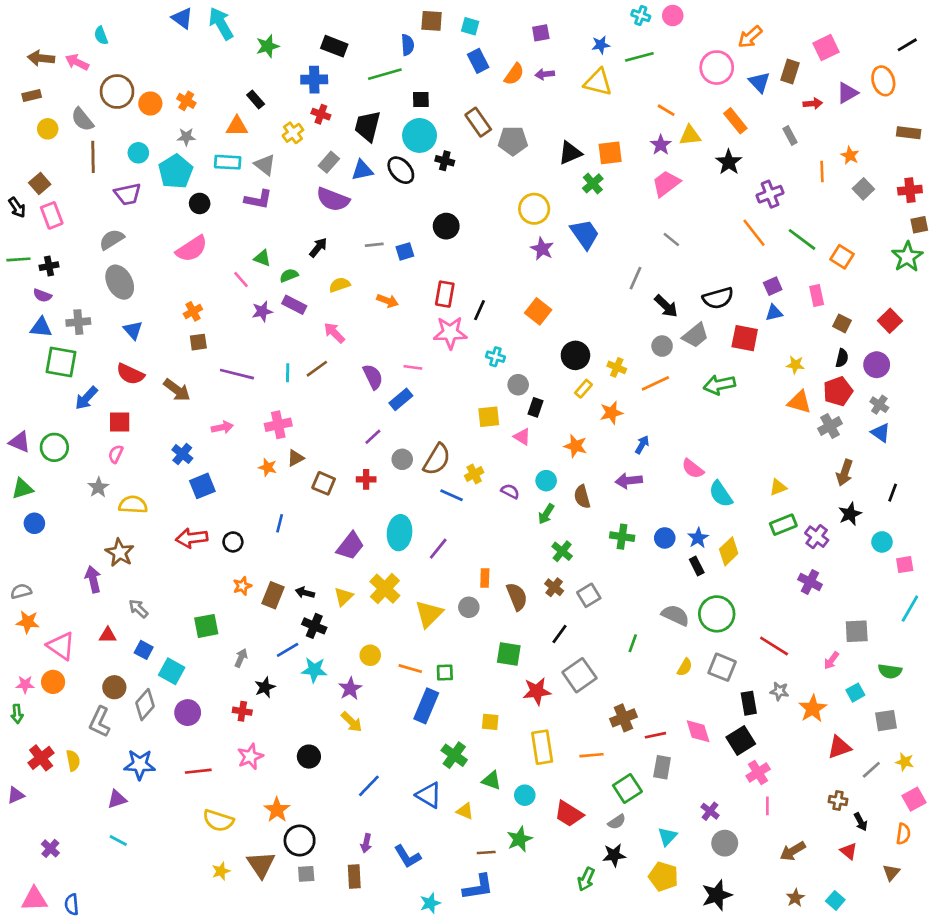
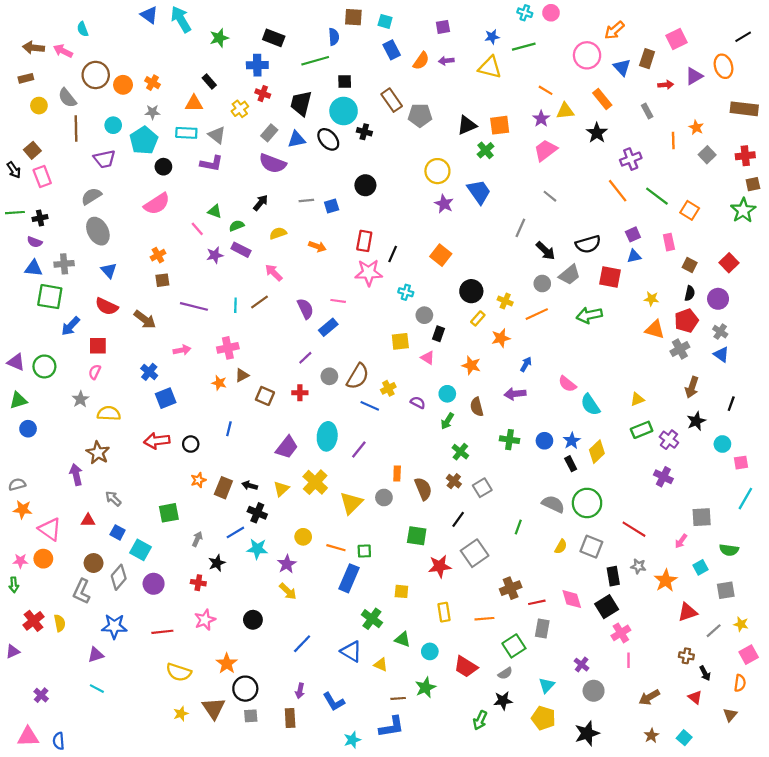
brown rectangle: (909, 133) -> (744, 109), size x1.4
yellow rectangle: (542, 747) -> (444, 612), size x0.7

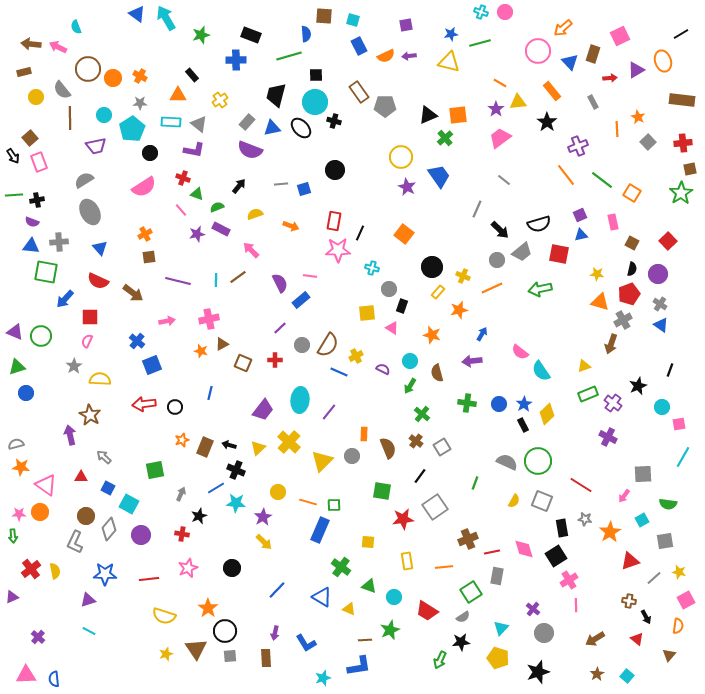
orange semicircle: (421, 61) -> (386, 56), turned 30
red cross: (263, 94) -> (183, 178), moved
brown arrow: (692, 387) -> (611, 344), moved

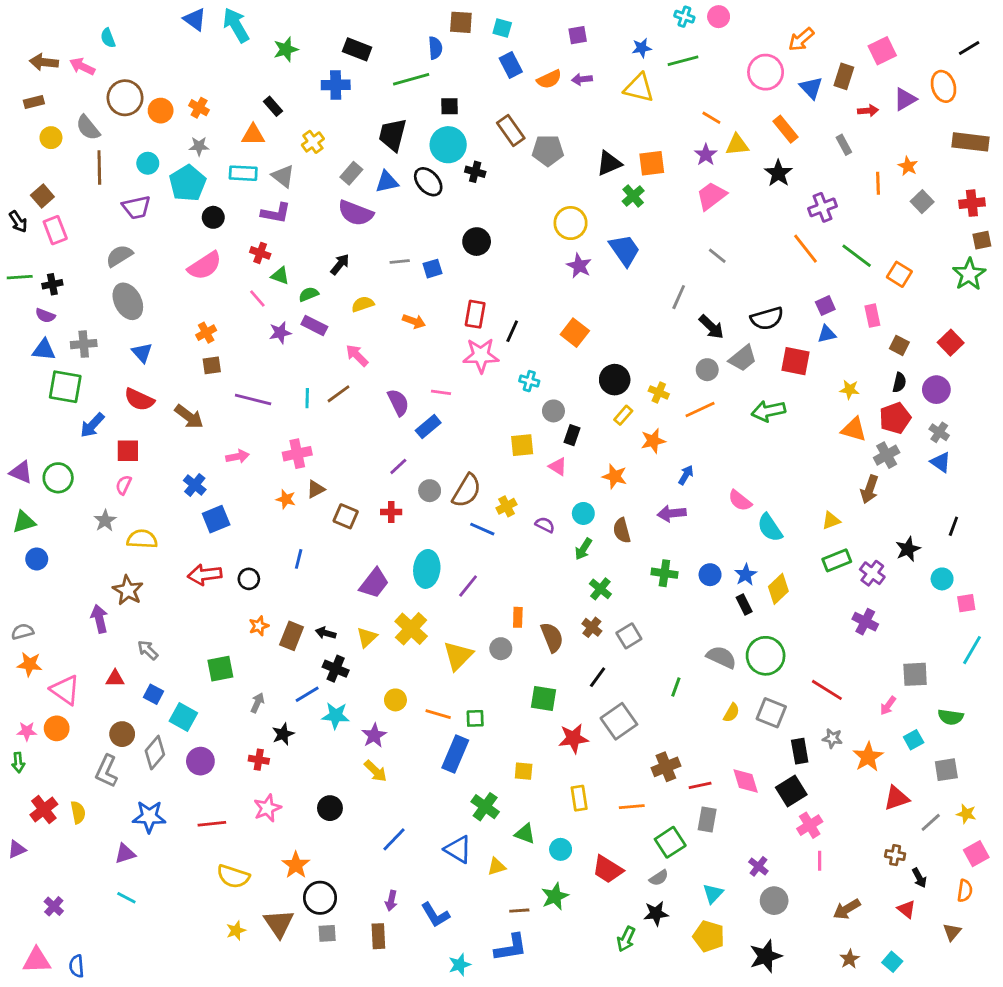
yellow triangle: (349, 609) -> (497, 866), turned -40

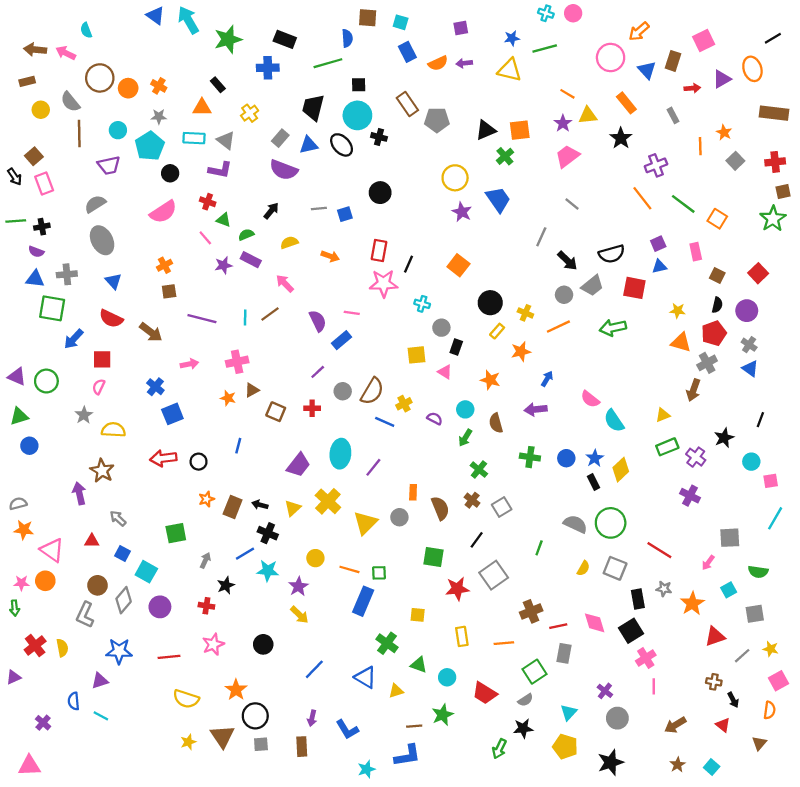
green star: (286, 49) -> (228, 39), size x1.4
blue semicircle: (77, 966) -> (74, 701), moved

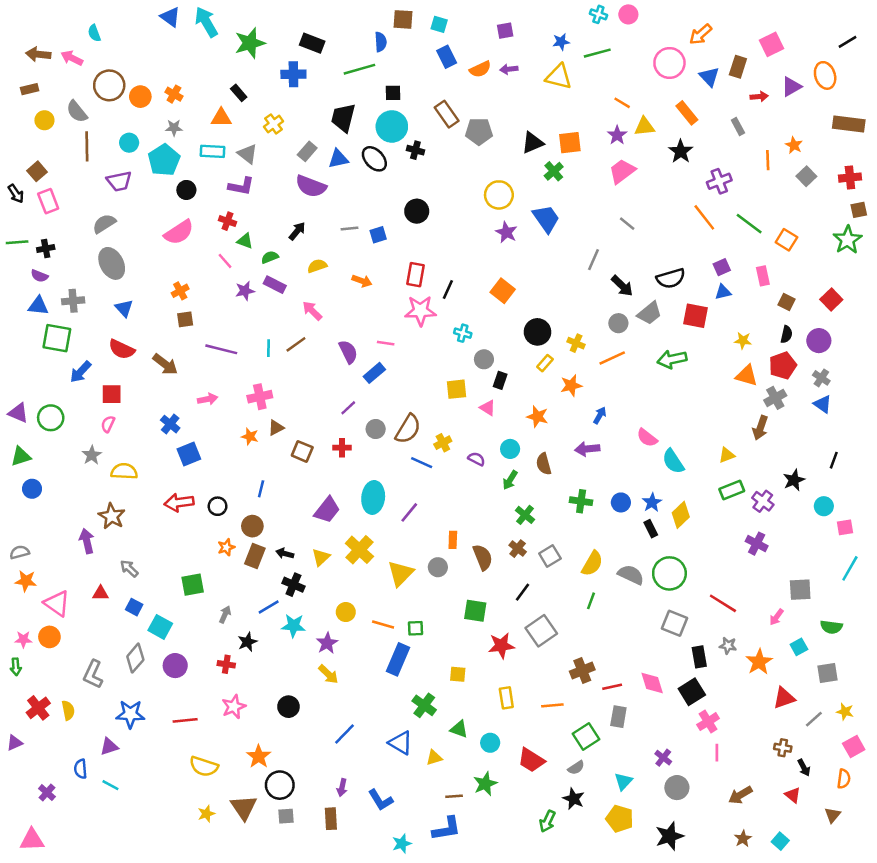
yellow semicircle: (583, 568) -> (592, 563), moved, size x1.5
brown circle: (97, 585) -> (252, 526), moved
black star: (523, 728) -> (574, 799), turned 30

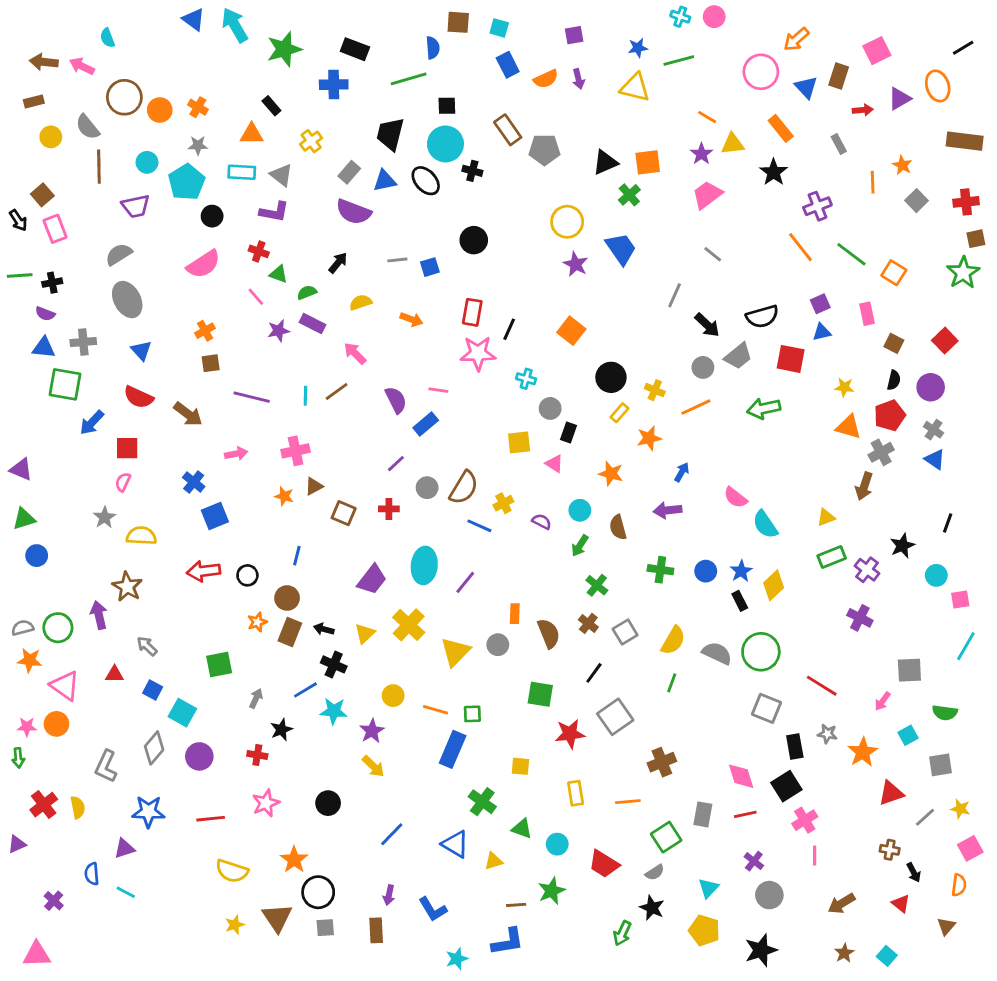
purple arrow: (509, 69) -> (578, 79), turned -98
green circle: (51, 418) -> (58, 628), moved
red line: (612, 687) -> (745, 814), moved

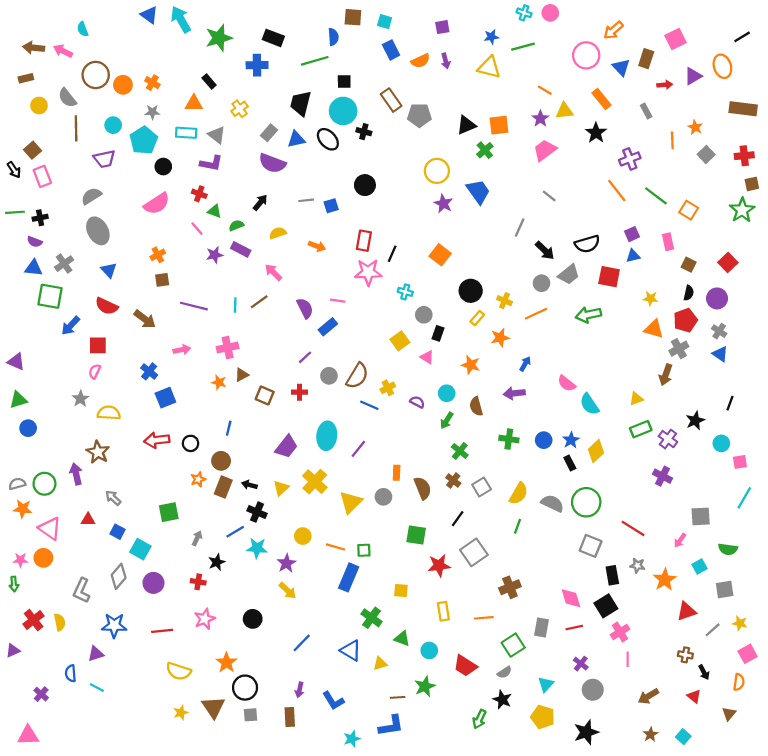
gray cross: (83, 342) -> (64, 264), turned -30
yellow square: (519, 442) -> (400, 341), turned -30

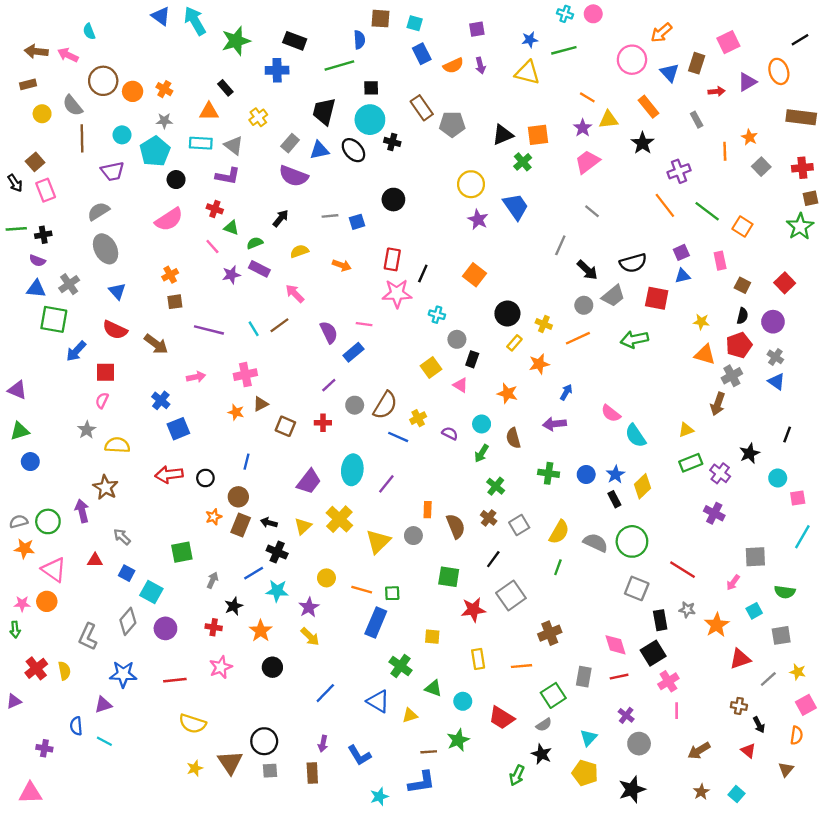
cyan line: (235, 305) -> (254, 329), turned -32
orange star: (226, 662) -> (261, 631), moved
purple cross: (41, 694) -> (44, 748), turned -32

